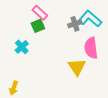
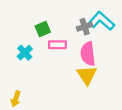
pink rectangle: (40, 13) -> (57, 45), moved, turned -42
pink semicircle: (91, 48) -> (88, 54), moved

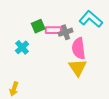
gray cross: (85, 27) -> (65, 32), moved
pink rectangle: (57, 45) -> (53, 30), moved

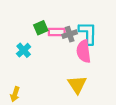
cyan L-shape: (91, 19) -> (88, 33), moved, turned 50
yellow triangle: (78, 68) -> (77, 85), moved

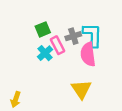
pink rectangle: (57, 32) -> (57, 45), moved, turned 63
cyan cross: (24, 50) -> (45, 53), moved

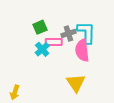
pink rectangle: (57, 45) -> (54, 42), turned -63

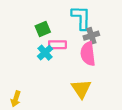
cyan L-shape: (86, 32) -> (81, 18), moved
gray cross: (68, 33) -> (91, 36), moved

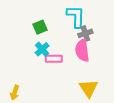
pink rectangle: (57, 45) -> (54, 59), moved
yellow triangle: (81, 89) -> (89, 88), moved

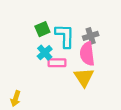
cyan L-shape: (76, 17) -> (65, 36), moved
yellow triangle: (89, 88) -> (84, 77), moved

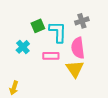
gray cross: (91, 36) -> (82, 21), moved
cyan cross: (45, 53) -> (23, 47), moved

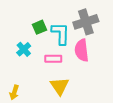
gray cross: (82, 21) -> (86, 22), size x1.6
yellow triangle: (75, 69) -> (60, 86), moved

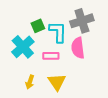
cyan cross: (24, 49) -> (23, 47), size x1.6
yellow arrow: (14, 92) -> (30, 82), moved

